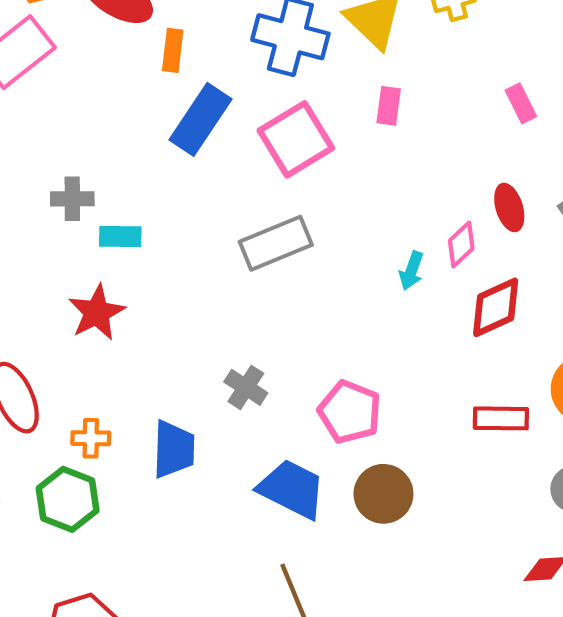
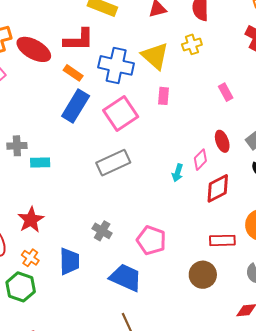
orange rectangle: (173, 50) -> (73, 73), moved, turned -60
red star: (97, 313) -> (31, 220), moved
orange cross: (91, 438) -> (30, 258), turned 36
brown circle: (383, 494) -> (203, 275), moved

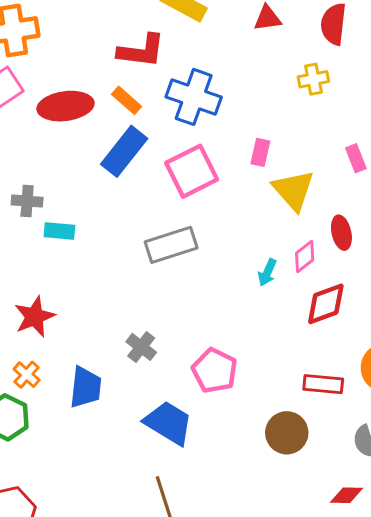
red ellipse: (34, 49) -> (65, 106), moved, turned -44
yellow triangle: (155, 56) -> (293, 190), moved

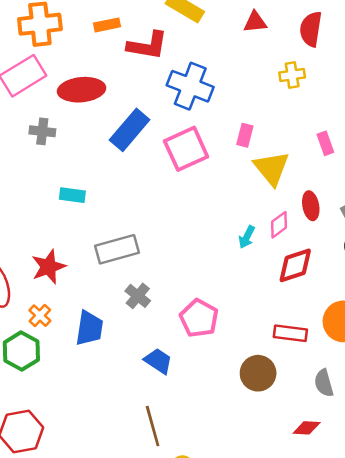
orange rectangle: (127, 100) -> (107, 25), moved, turned -55
gray cross: (27, 201) -> (42, 131), moved
gray rectangle: (171, 245) -> (117, 249), moved
blue trapezoid: (169, 423) -> (158, 361), size x0.7

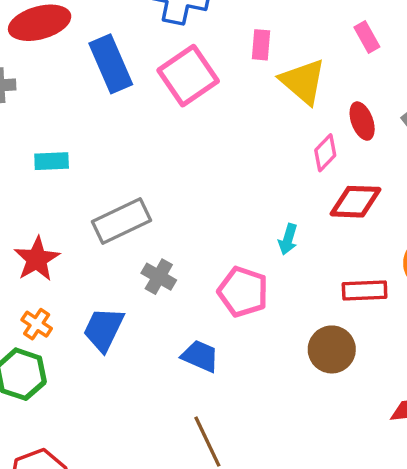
blue rectangle: (130, 130) -> (111, 64), turned -54
cyan arrow: (247, 237) -> (288, 239), moved
red diamond: (295, 265) -> (356, 202), turned 30
blue trapezoid: (89, 328) -> (104, 329), turned -153

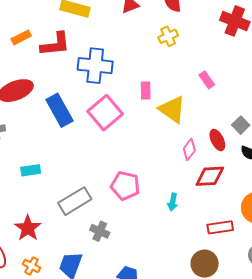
red ellipse: (362, 121) -> (217, 140), moved
pink pentagon: (243, 292) -> (125, 186), moved

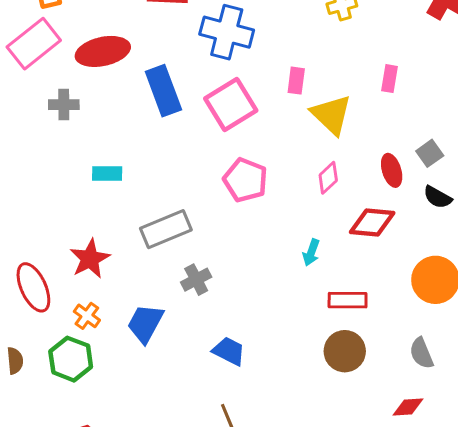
pink rectangle: (207, 80) -> (390, 79), turned 36
pink diamond: (189, 150) -> (328, 178), moved
pink pentagon: (125, 186) -> (245, 180), moved
red rectangle: (220, 227) -> (348, 300), moved
gray cross: (100, 231) -> (196, 280), turned 30

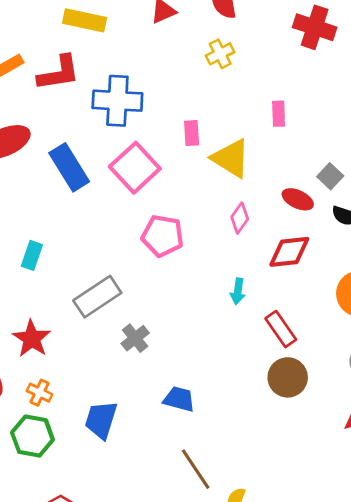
red ellipse: (392, 170) -> (298, 199), turned -36
cyan rectangle: (107, 173) -> (32, 255), turned -60
red rectangle: (348, 300) -> (281, 329), turned 66
blue trapezoid: (145, 323) -> (101, 420), moved

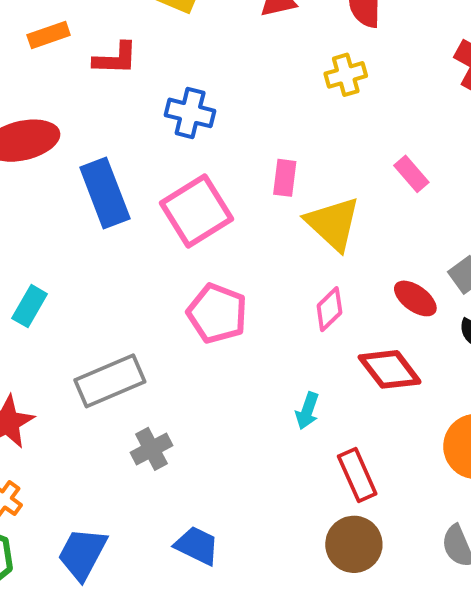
red L-shape: (59, 73) -> (115, 59), size x0.7
blue cross: (117, 101) -> (190, 113), size x0.7
pink rectangle: (279, 114) -> (411, 174), turned -50
red diamond: (289, 252) -> (390, 369), turned 48

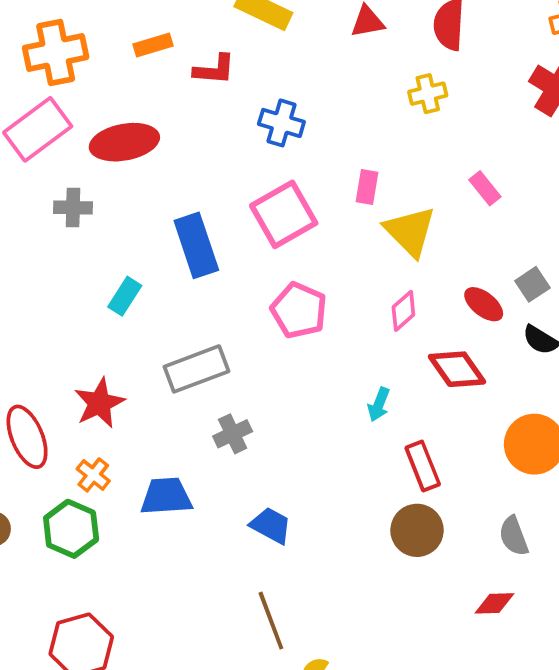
blue rectangle: (105, 193) -> (196, 245), moved
blue trapezoid: (82, 554) -> (166, 496), moved, turned 56

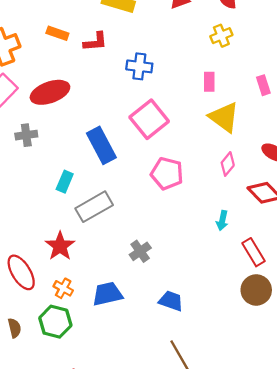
orange rectangle: (153, 45) -> (57, 33), turned 45
pink rectangle: (367, 187) -> (209, 82), moved
pink rectangle: (485, 188) -> (263, 85), turned 30
gray rectangle: (197, 369) -> (94, 207), moved

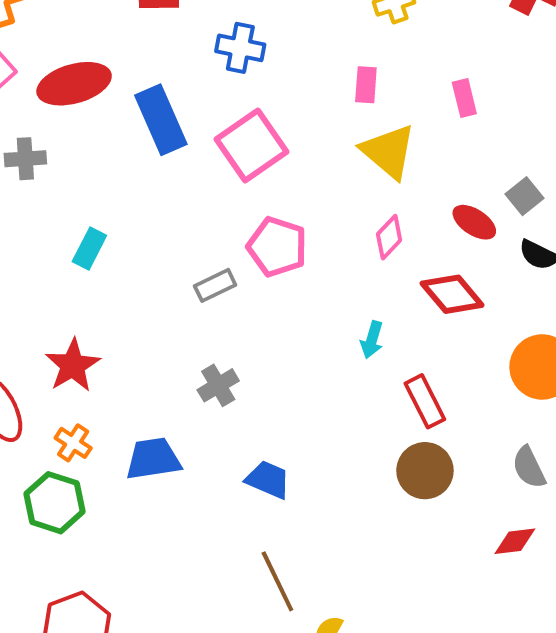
blue rectangle: (101, 145) -> (161, 120), moved
gray rectangle: (94, 207) -> (215, 285), moved, size x0.6

